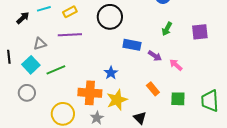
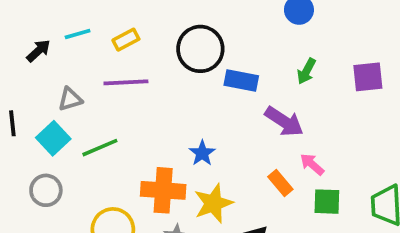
blue rectangle: (132, 45) -> (241, 81), moved
purple arrow: (155, 56) -> (284, 121), size x1.5
pink arrow: (176, 65) -> (312, 164), moved

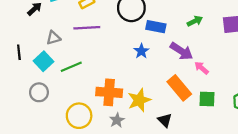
green arrow: (306, 71) -> (195, 21), turned -144
blue star: (202, 153) -> (141, 51), moved
pink arrow: (312, 164) -> (202, 68), moved
orange rectangle: (280, 183) -> (179, 88), size x1.6

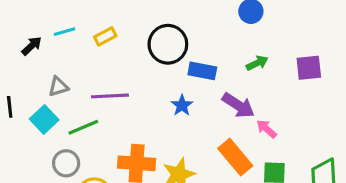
purple line: (87, 28) -> (110, 96), moved
gray circle: (39, 92) -> (66, 163), moved

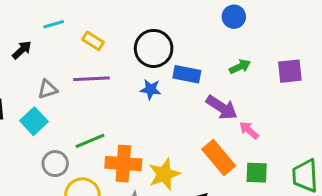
cyan line: (65, 32) -> (54, 24), moved
yellow rectangle: (105, 36) -> (93, 41), turned 60
purple line: (110, 96) -> (91, 79), moved
blue star: (182, 105) -> (151, 89), moved, turned -30
green line: (83, 127) -> (90, 141), moved

